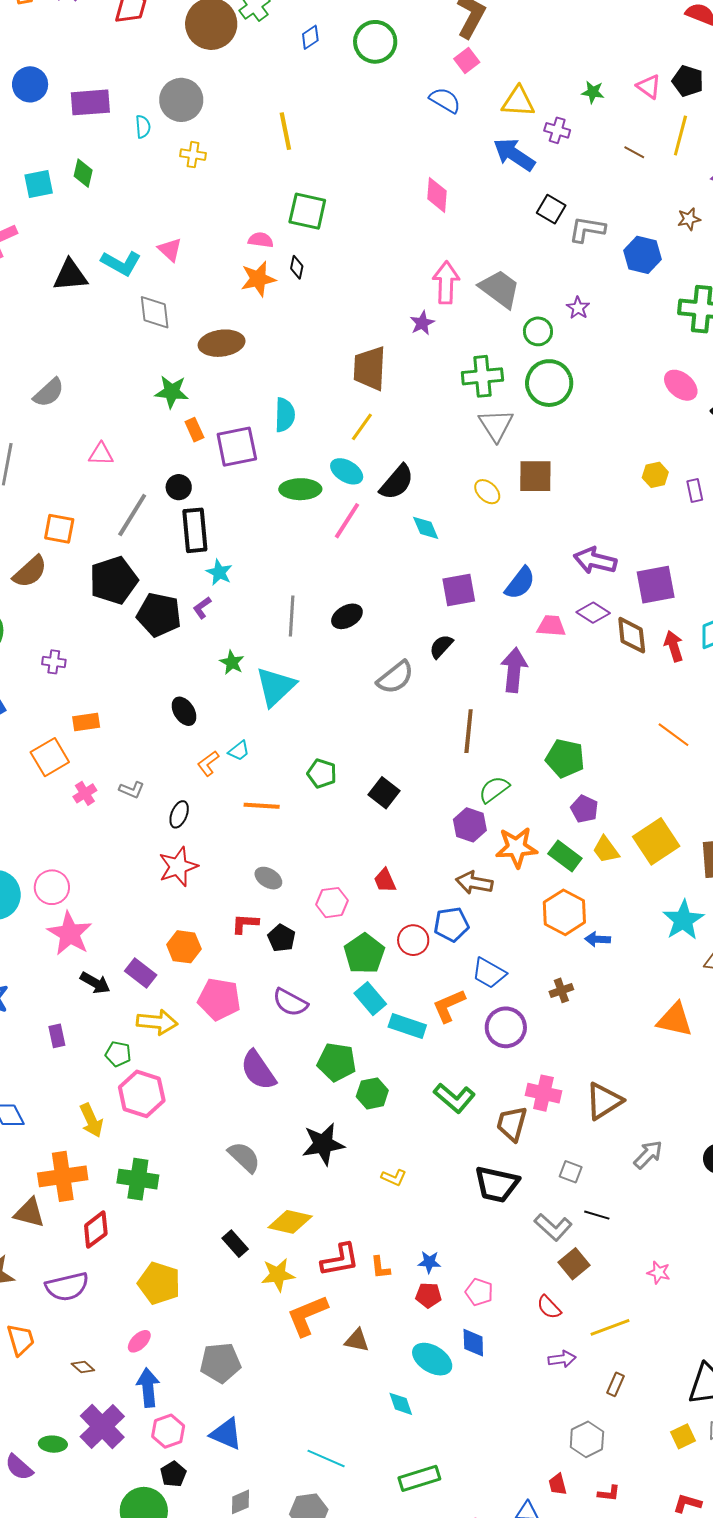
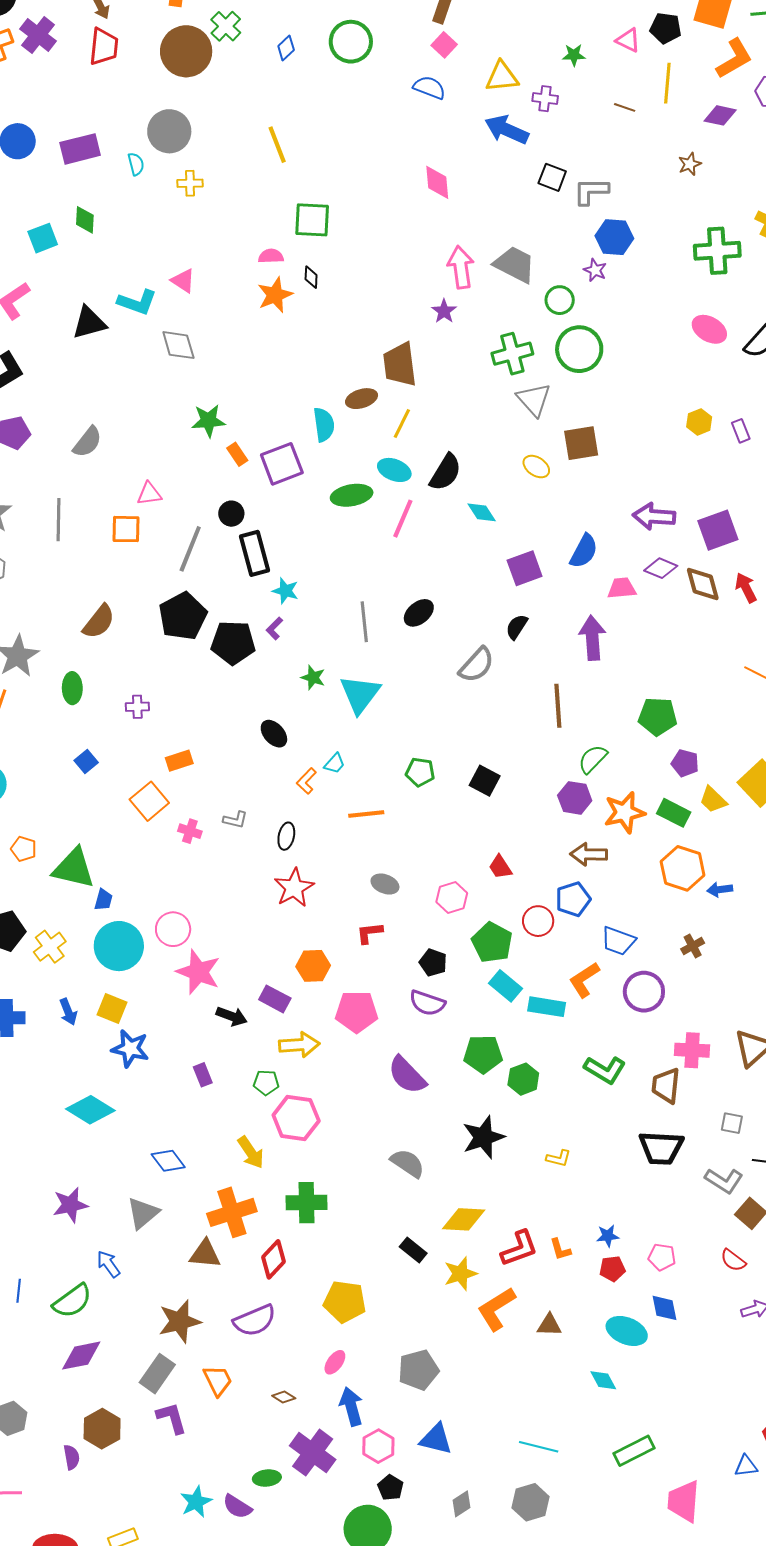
blue hexagon: (642, 255) -> (614, 237), moved
brown ellipse: (222, 343) -> (362, 399), moved, size x0.7
orange square: (59, 529) -> (126, 529), moved
pink cross: (85, 793) -> (190, 831), turned -30
black pentagon: (282, 938) -> (433, 963), moved

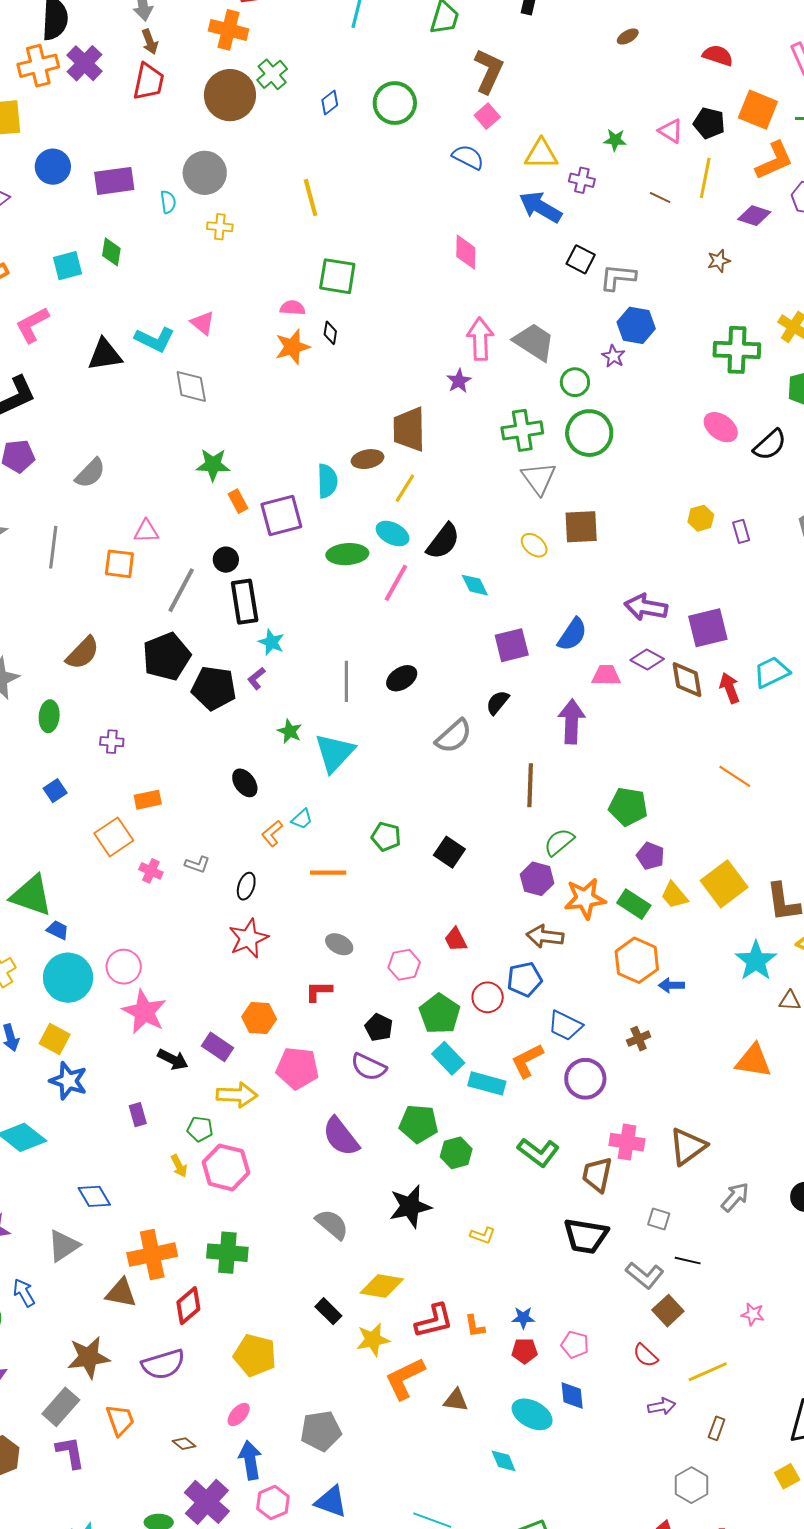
blue trapezoid: (103, 900) -> (58, 930), turned -85
yellow arrow: (251, 1152) -> (179, 1166), moved, size x0.7

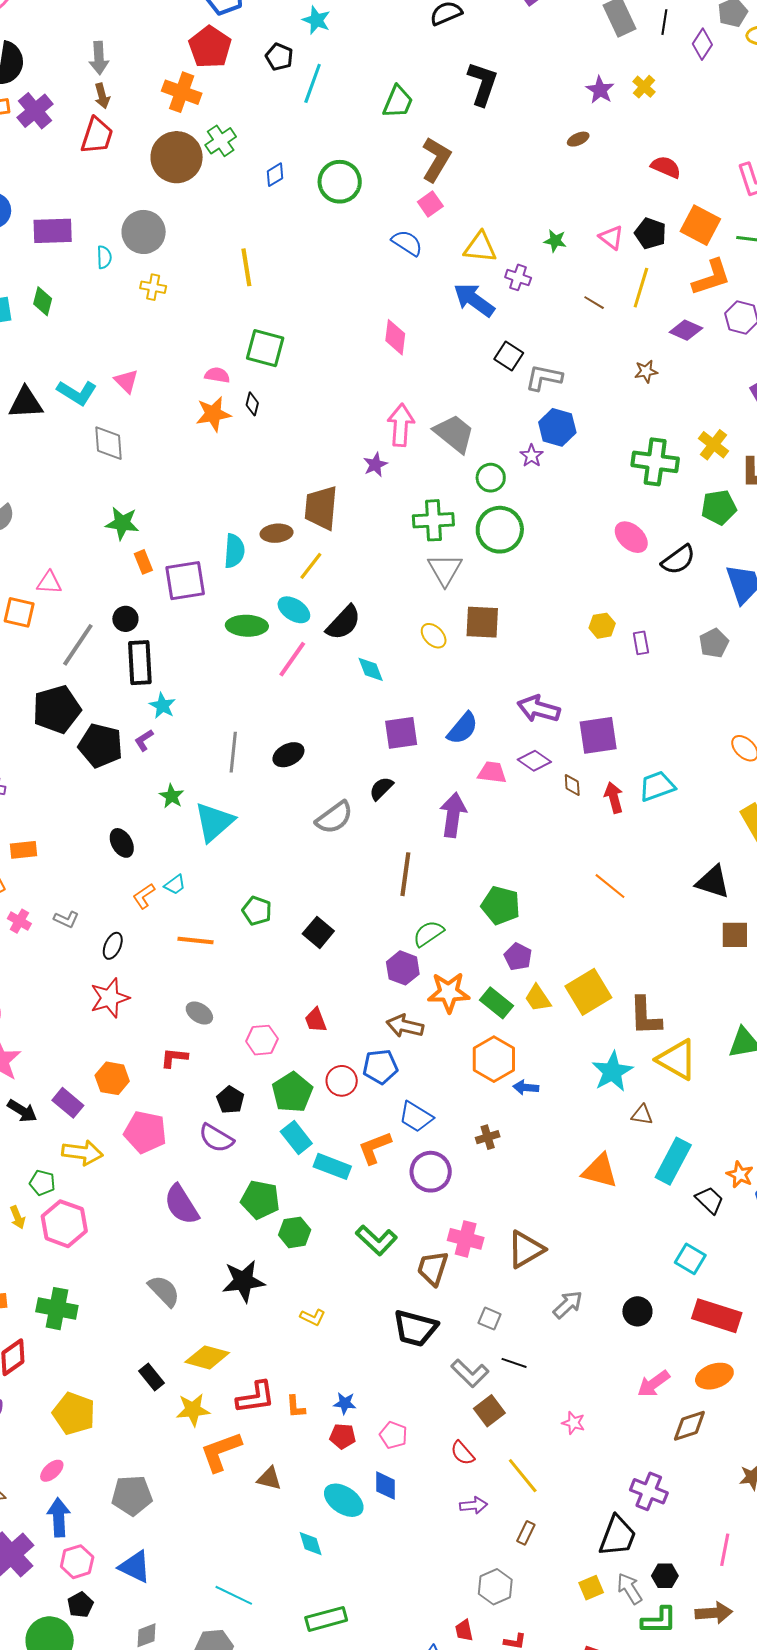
brown diamond: (687, 680) -> (572, 785), size x0.6
yellow line: (708, 1372) -> (523, 1476), turned 69

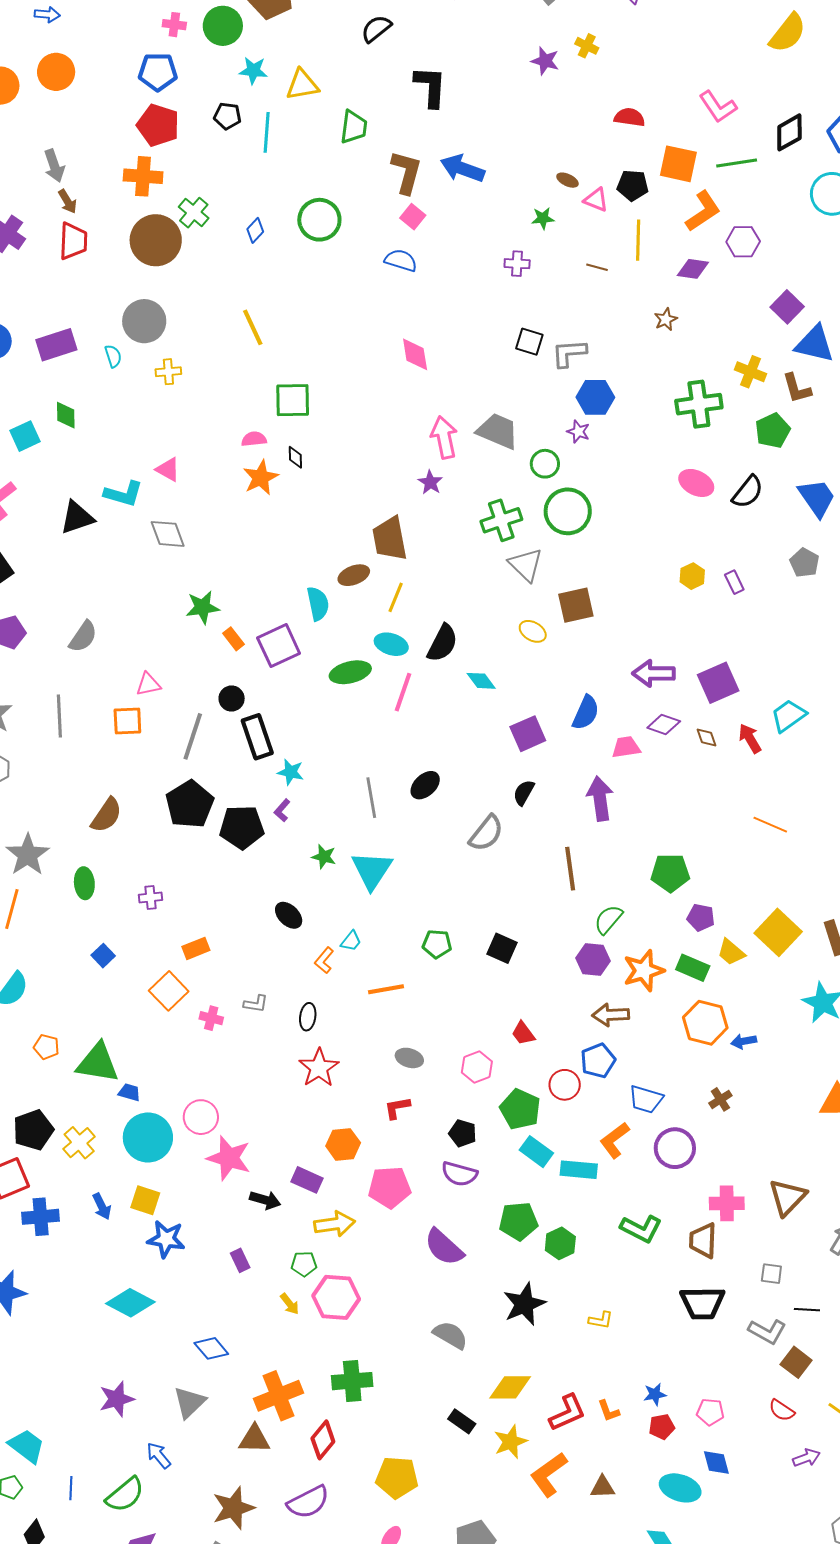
brown ellipse: (578, 139) -> (568, 180), moved, turned 65
yellow triangle: (480, 247) -> (302, 85), moved
blue arrow: (474, 300) -> (462, 168), moved

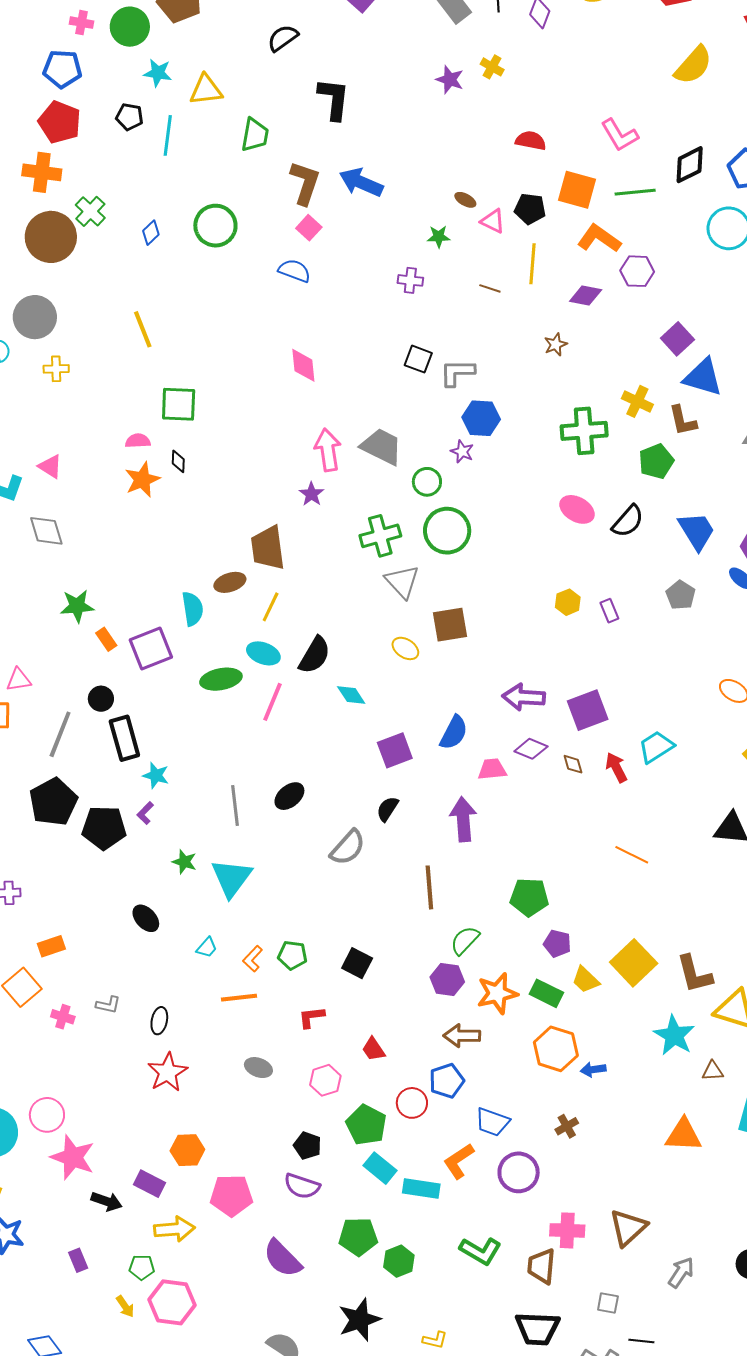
orange L-shape: (703, 211) -> (599, 239), turned -114
orange L-shape: (324, 960) -> (253, 959), moved
red L-shape: (397, 1108) -> (311, 1017), moved

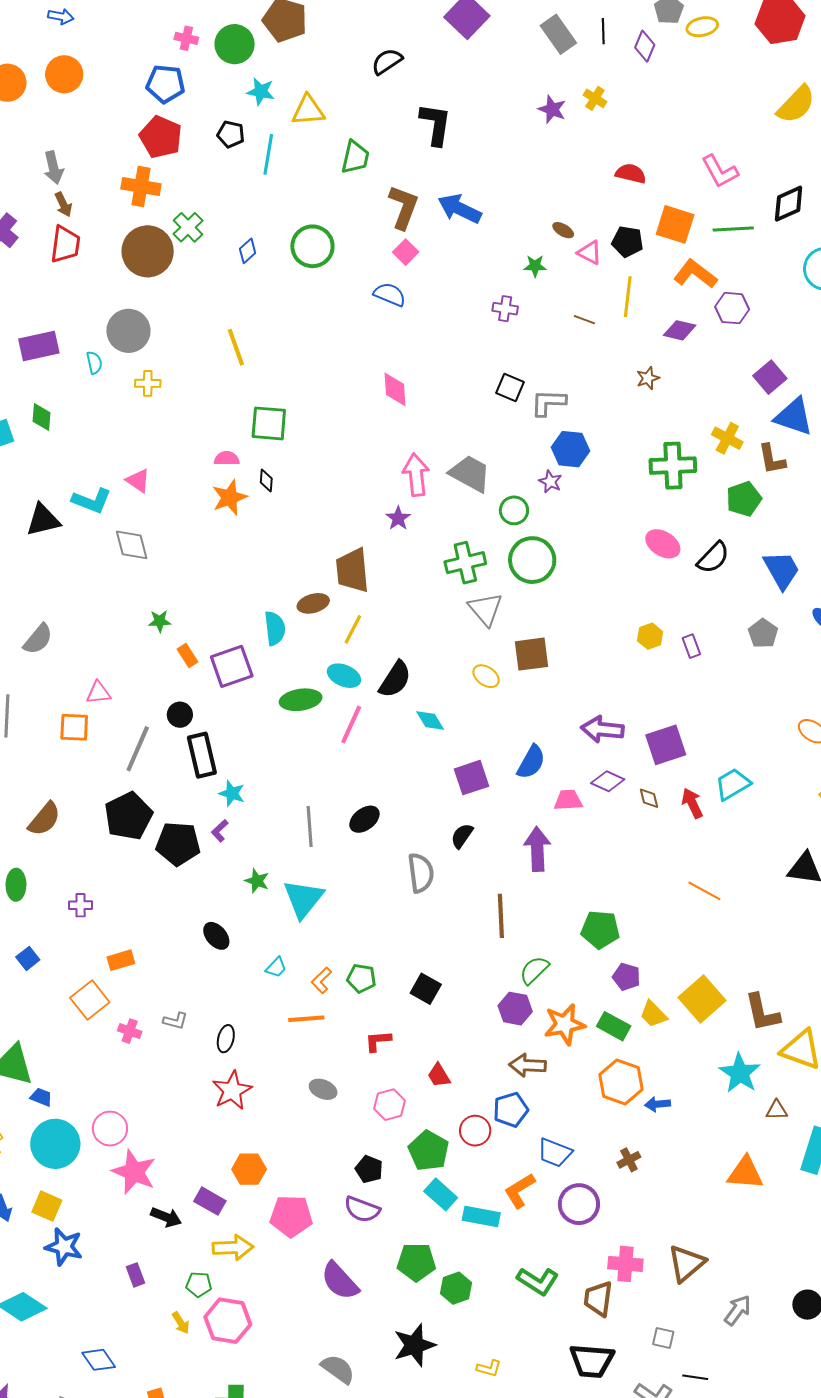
green star: (77, 606) -> (160, 621), size x0.7
gray semicircle: (348, 847) -> (421, 873), turned -51

